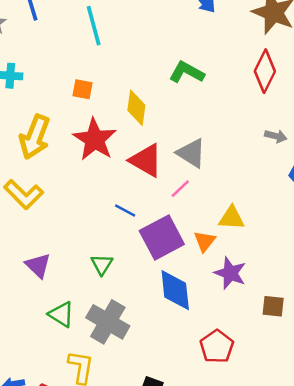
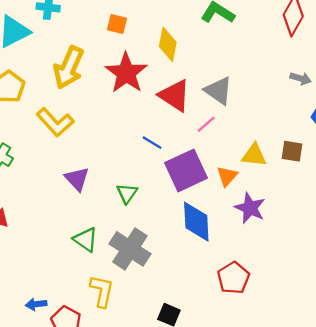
purple triangle: (38, 265) -> (77, 179), moved
brown square: (273, 306) -> (292, 151), moved

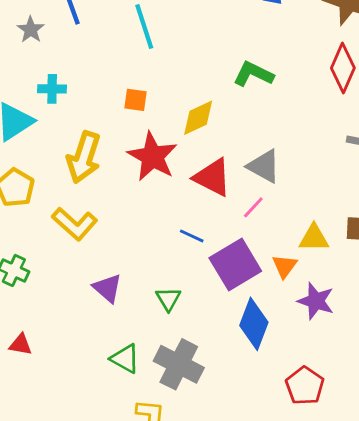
yellow diamond: (168, 44) -> (198, 118), turned 60
blue diamond: (196, 222) -> (254, 324), turned 30

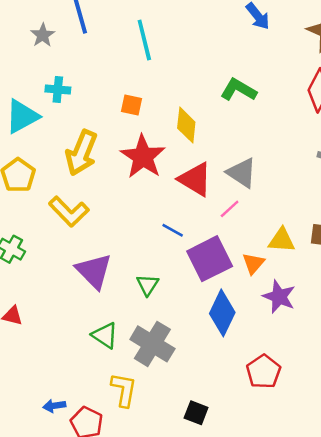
yellow diamond: (198, 118) -> (186, 125), turned -63
purple triangle: (107, 288) -> (94, 271), size x1.4

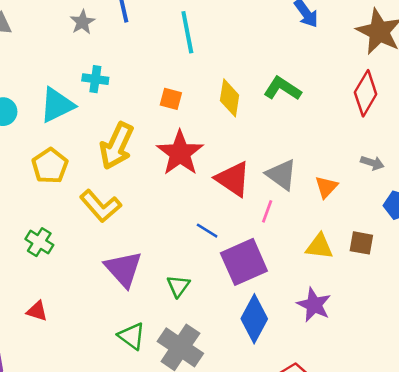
yellow diamond: (186, 125) -> (230, 98), moved
pink line: (230, 209) -> (267, 211), turned -30
orange triangle: (253, 263) -> (326, 187), moved

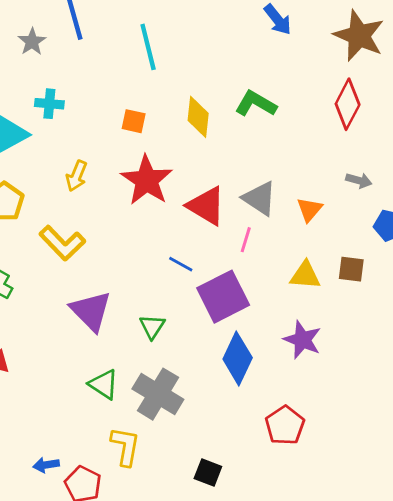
yellow arrow: (117, 146) -> (77, 176), size x0.6

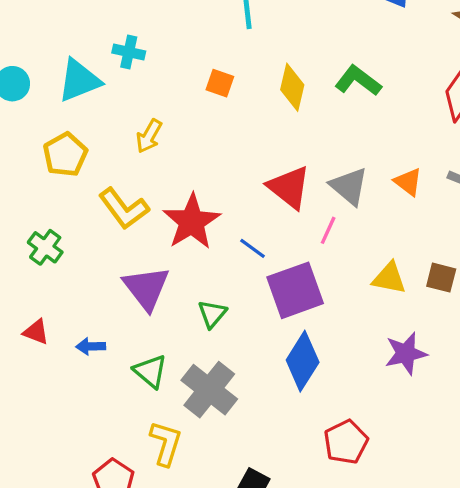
red star: (147, 180) -> (192, 222), moved
orange triangle: (309, 209) -> (408, 182), moved, turned -40
purple star: (302, 340) -> (406, 353), moved, turned 30
blue arrow: (46, 465) -> (91, 346), moved

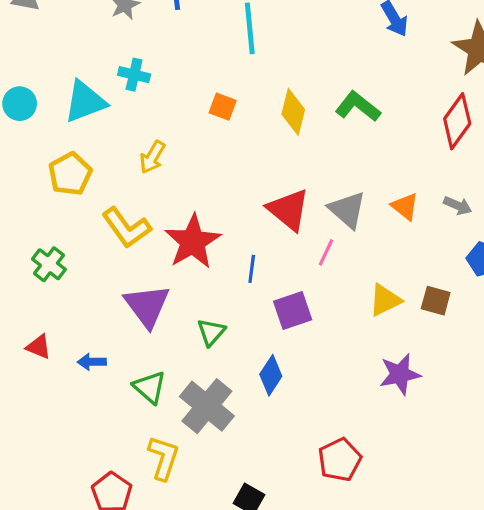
blue line: (253, 248) -> (252, 269), turned 60
yellow triangle: (389, 278) -> (385, 300), turned -39
purple square: (295, 290) -> (293, 311), size x0.7
blue diamond: (303, 361) -> (271, 375), moved, size x0.7

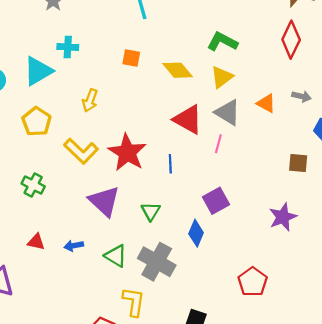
yellow diamond: (293, 112) -> (178, 70), moved, turned -44
yellow triangle: (385, 300) -> (222, 77), moved
purple square: (293, 311) -> (216, 201), moved

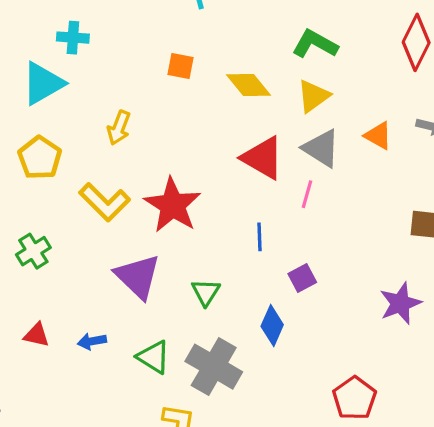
cyan cross: (68, 47) -> (73, 38), moved
blue line: (170, 164) -> (260, 237), moved
green cross: (33, 185) -> (33, 251), turned 30
purple square: (216, 201) -> (302, 278), size x0.7

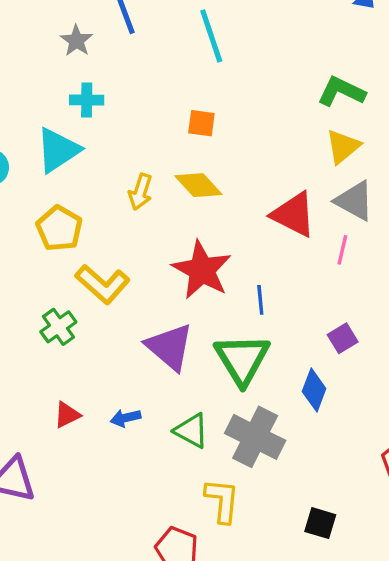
yellow diamond: (248, 85) -> (198, 185), moved
yellow L-shape: (105, 202) -> (103, 284), moved
blue line: (260, 237) -> (260, 300), moved
green triangle: (206, 292) -> (242, 359), size x1.8
red triangle: (37, 335) -> (67, 415), turned -36

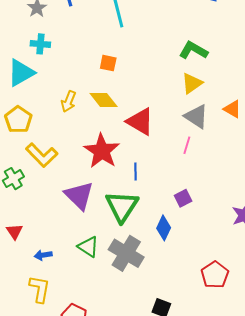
red triangle: (294, 214) -> (140, 122), moved
red triangle: (67, 415) -> (14, 232), turned -42
blue arrow: (126, 418) -> (43, 255), moved
yellow L-shape: (222, 501) -> (40, 289), moved

